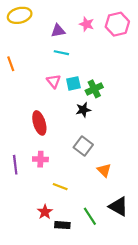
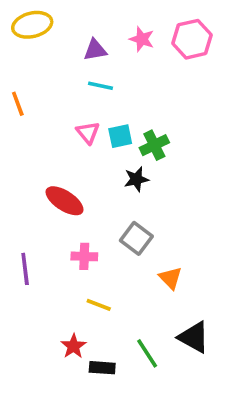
red ellipse: (39, 123) -> (65, 201), turned -40
pink cross: (40, 159) -> (84, 256), moved

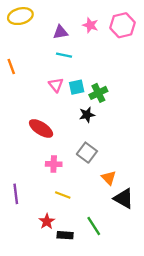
purple line: (25, 269) -> (16, 194), moved
black triangle: (194, 337) -> (124, 198), moved

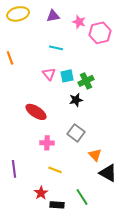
pink hexagon: (122, 25) -> (100, 33), moved
purple triangle: (61, 32) -> (53, 16), moved

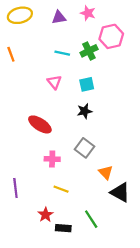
pink star: (79, 22) -> (88, 13), moved
orange line: (10, 58) -> (11, 54), moved
cyan square: (67, 76) -> (87, 84), moved
green cross: (86, 81) -> (89, 51), moved

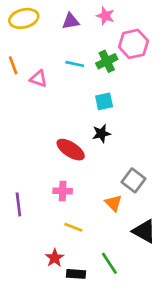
pink triangle: (54, 82) -> (39, 79), moved, turned -32
red ellipse: (40, 124) -> (71, 150), moved
gray square: (84, 148) -> (133, 180), moved
orange triangle: (106, 172) -> (113, 203), moved
purple line: (15, 188) -> (18, 204), moved

